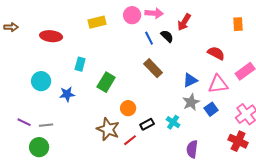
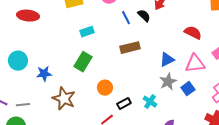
cyan rectangle: (80, 64) -> (87, 32), moved, turned 56
brown rectangle: (153, 68) -> (130, 48), turned -60
brown star: (108, 129) -> (64, 99), moved

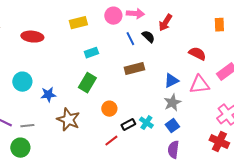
blue square: (188, 89) -> (172, 126), moved
cyan cross: (150, 102) -> (146, 123), moved

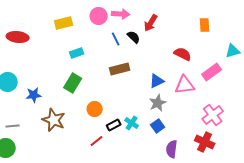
purple semicircle: (173, 150) -> (172, 149), moved

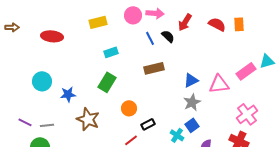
cyan triangle: (233, 51) -> (267, 61), moved
red semicircle: (183, 54) -> (217, 24), moved
cyan cross: (132, 123) -> (177, 135), moved

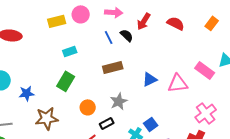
pink circle: (133, 15) -> (81, 14), moved
orange rectangle: (239, 24) -> (212, 23), moved, turned 40
pink rectangle: (246, 71) -> (205, 70), turned 72
gray star: (192, 102) -> (119, 101), moved
brown star: (88, 119) -> (47, 118), turned -30

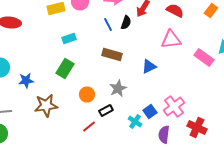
black semicircle: (127, 35) -> (126, 22), turned 64
brown rectangle: (113, 67) -> (112, 54), turned 30
pink triangle: (178, 83) -> (171, 40), moved
pink cross: (206, 113) -> (174, 106), moved

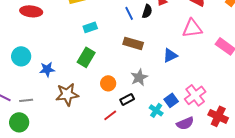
purple semicircle: (164, 134) -> (185, 123), turned -120

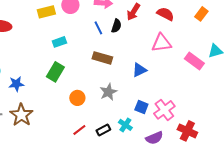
brown star: (67, 94) -> (21, 115), moved, turned -30
black rectangle: (127, 99) -> (103, 130), moved
blue square: (171, 100) -> (141, 107), moved, turned -32

